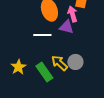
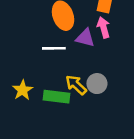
pink arrow: (72, 14) -> (103, 27), moved
green rectangle: (44, 72) -> (56, 97), turned -48

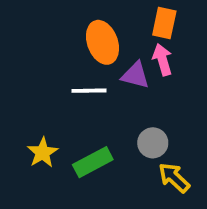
yellow arrow: (76, 85) -> (174, 178), moved
green rectangle: (56, 97) -> (93, 162), turned -35

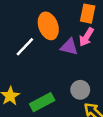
pink arrow: (162, 60) -> (86, 37), turned -132
white line: (89, 91) -> (25, 47), moved, turned -45

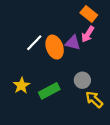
orange rectangle: (88, 14) -> (89, 14), turned -63
orange ellipse: (48, 26) -> (55, 47), moved

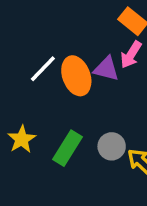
gray circle: (82, 80) -> (112, 146), moved
green rectangle: (49, 91) -> (68, 148), turned -30

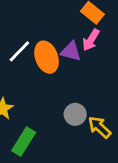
green rectangle: (68, 148) -> (24, 142), moved

